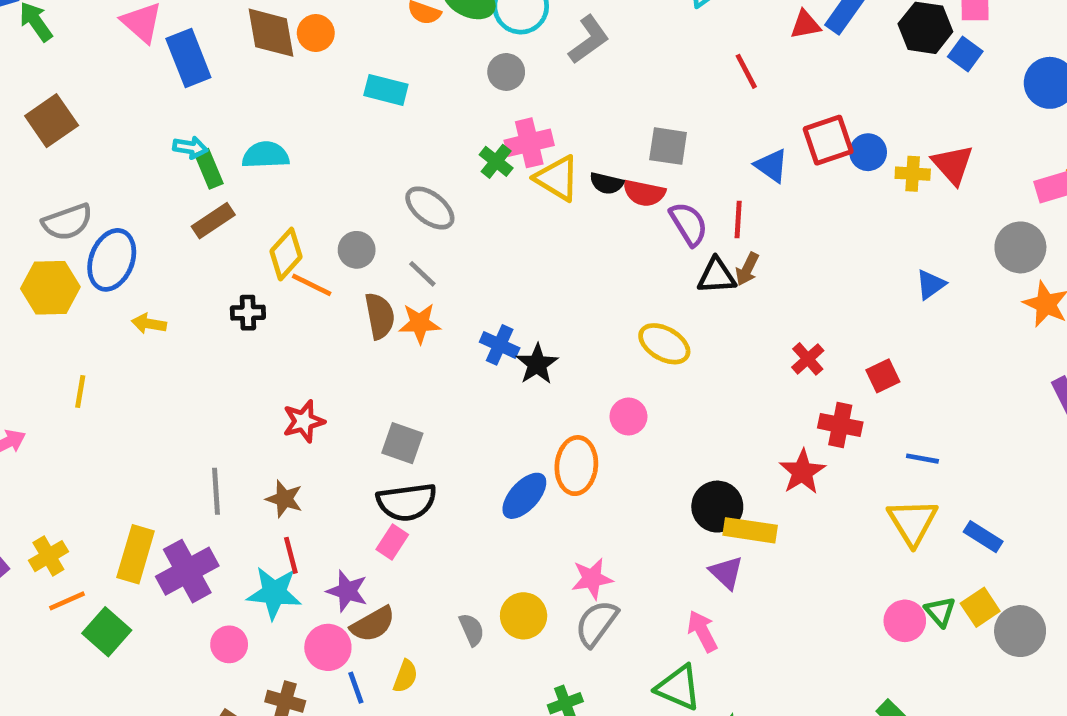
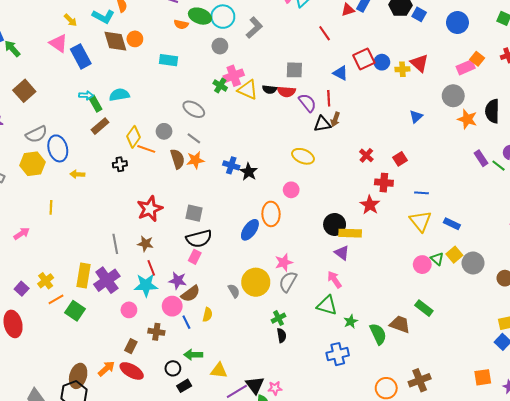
blue ellipse: (112, 260) -> (58, 148), turned -30
red star: (304, 421) -> (150, 209), size x1.4
yellow circle: (524, 616) -> (256, 282), size x1.4

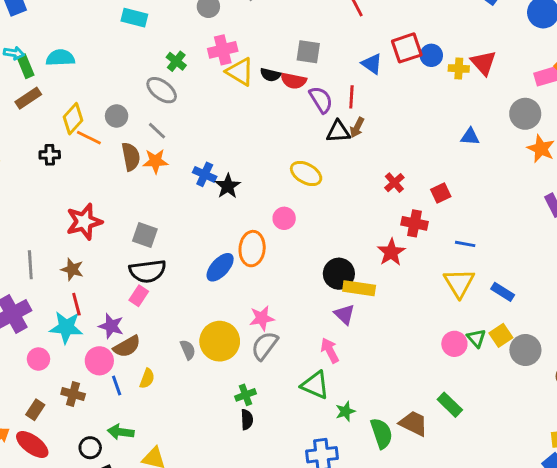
green cross: (220, 86) -> (176, 61), moved
blue triangle: (416, 117) -> (470, 137), turned 40

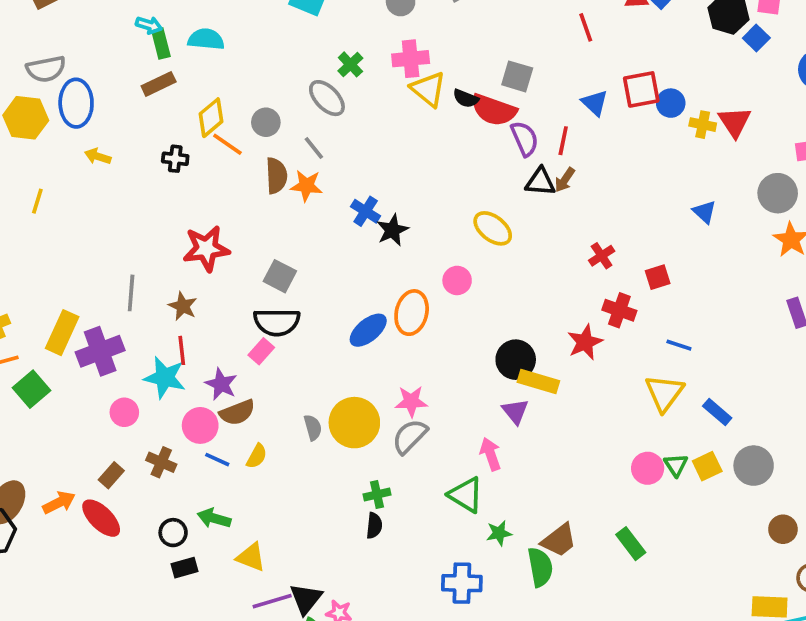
red semicircle: (294, 81) -> (494, 110), size x1.4
blue triangle: (470, 137) -> (704, 212), turned 30
gray circle: (525, 350) -> (754, 466), moved
blue line: (117, 386) -> (217, 460), turned -54
brown trapezoid: (413, 423) -> (559, 540), moved, turned 108

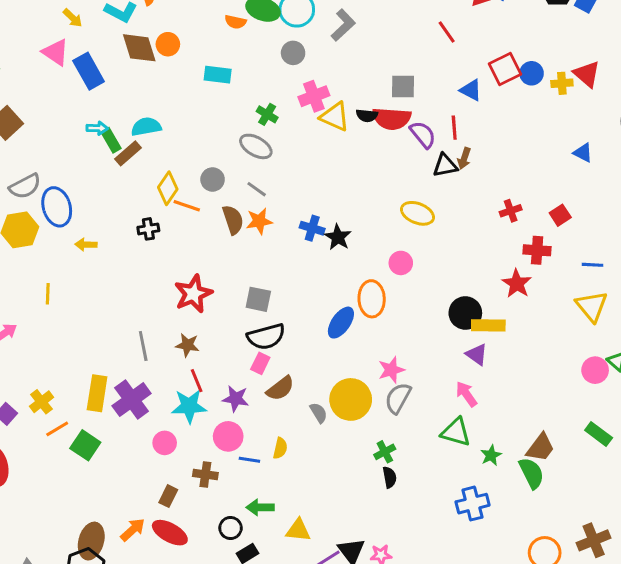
brown rectangle: (159, 84) -> (128, 153), moved
red cross: (602, 256) -> (511, 211), turned 30
brown semicircle: (237, 412) -> (280, 388), moved

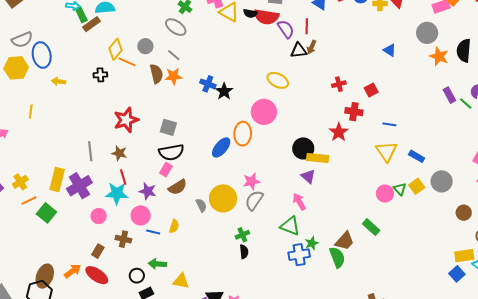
pink circle: (401, 263) -> (264, 112), size x1.6
green rectangle: (599, 434) -> (371, 227), moved
blue cross: (473, 504) -> (299, 255), moved

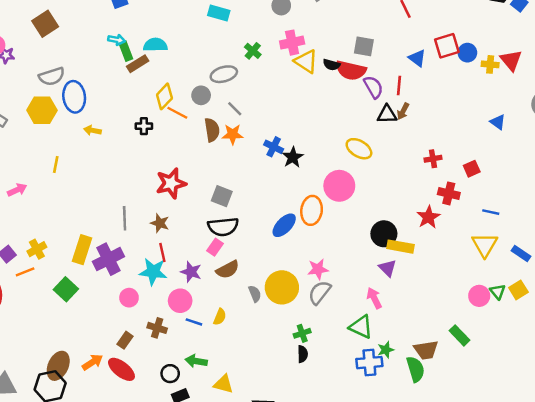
gray ellipse: (176, 27) -> (224, 74), moved, turned -55
orange line: (29, 201) -> (25, 272), moved
brown trapezoid: (345, 241) -> (426, 350), turned 35

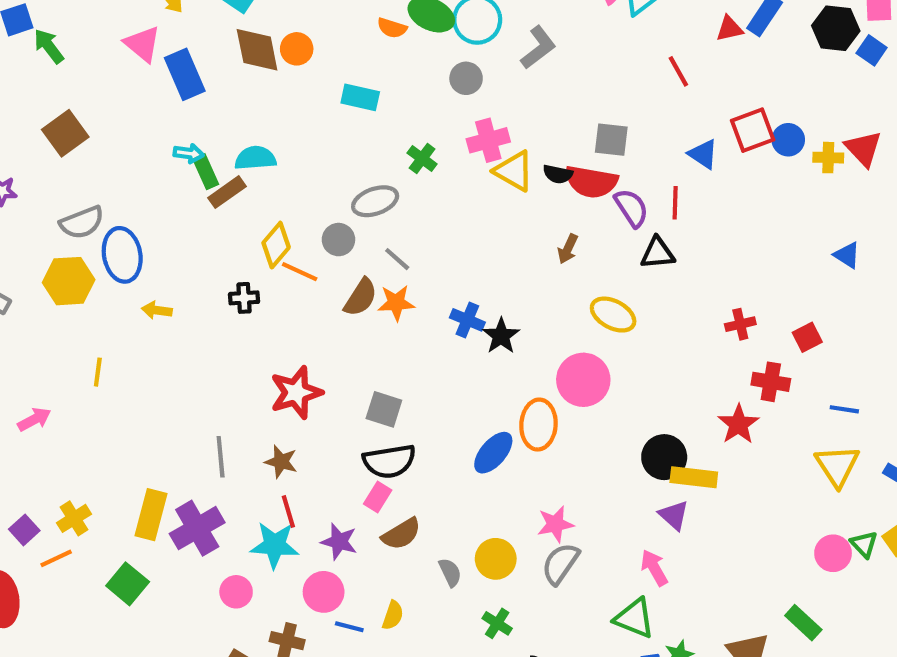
brown arrow: (403, 111) -> (568, 249), moved
brown semicircle: (212, 130) -> (361, 297), turned 45
yellow circle: (282, 287) -> (496, 559), size x0.7
green cross: (302, 333) -> (497, 623), moved, turned -35

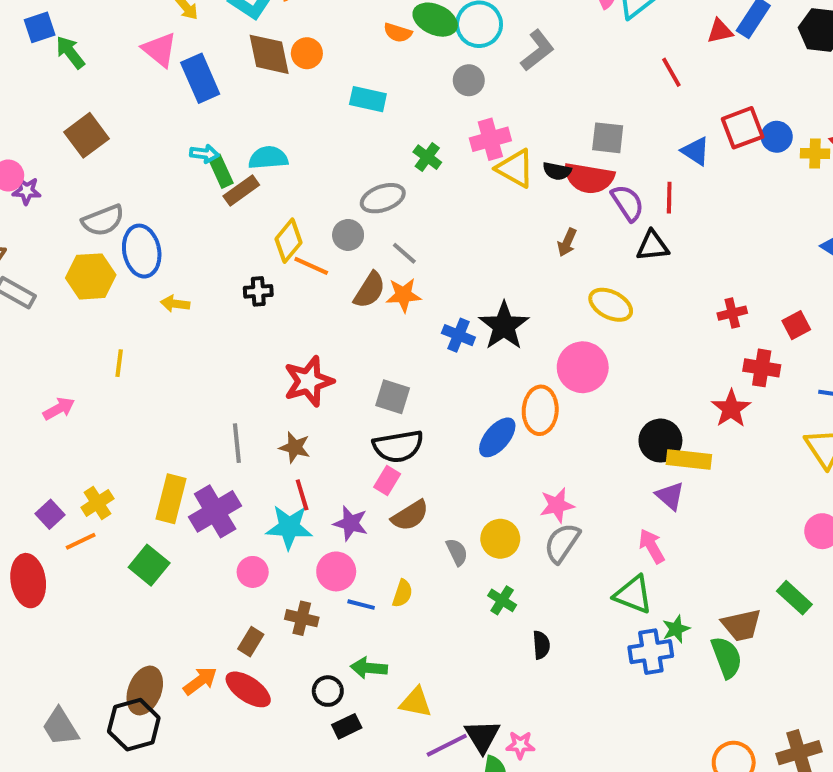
blue cross: (467, 320) -> (458, 335), moved
black star: (501, 336) -> (504, 326), size x1.4

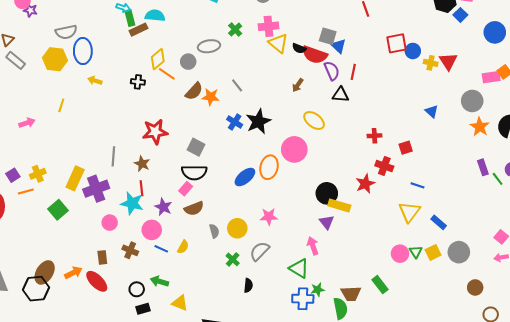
blue triangle: (696, 151) -> (339, 46), moved
gray line: (404, 253) -> (237, 85), moved
gray semicircle: (562, 543) -> (260, 251), moved
brown rectangle: (251, 642) -> (102, 257), turned -48

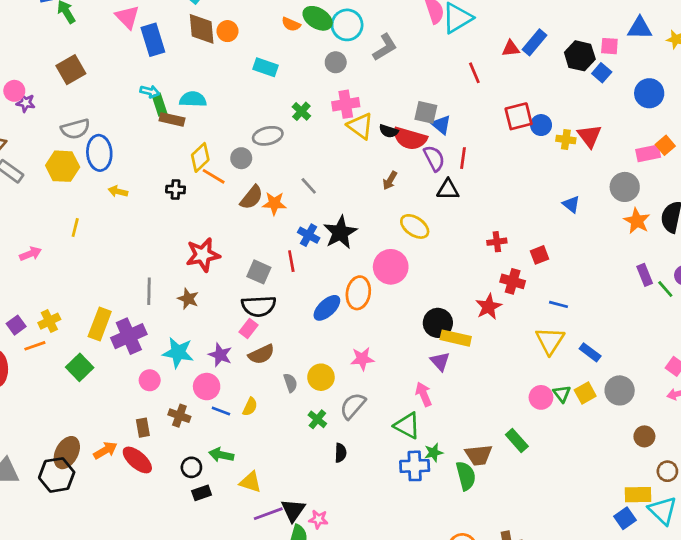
brown rectangle: (138, 30) -> (172, 119), turned 42
red line: (141, 188) -> (291, 261), moved

